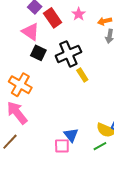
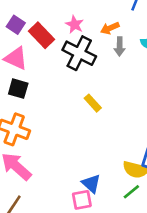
black square: (38, 53) -> (18, 89), moved
black cross: (68, 54) -> (79, 53), moved, turned -30

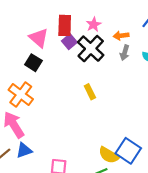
purple square: (16, 25) -> (69, 42), moved
red rectangle: (42, 35) -> (65, 25), turned 30
blue triangle: (91, 184) -> (24, 150), moved, turned 42

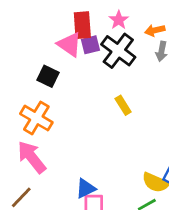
pink triangle: (39, 38) -> (69, 44), moved
purple square: (69, 42) -> (90, 45), turned 32
blue triangle: (24, 150) -> (86, 189), moved

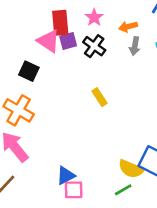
black cross: (118, 51) -> (94, 46), size x0.7

